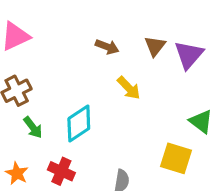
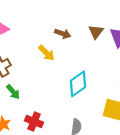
yellow arrow: (129, 88) -> (46, 53), moved
cyan diamond: (79, 124) -> (78, 84), moved

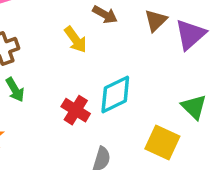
red cross: (34, 122) -> (76, 110), moved

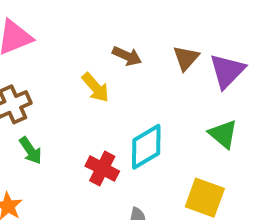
green triangle: (194, 107) -> (223, 134), moved

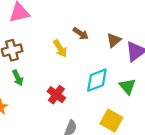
cyan diamond: (146, 147) -> (97, 80), moved

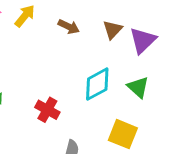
yellow arrow: (60, 48) -> (25, 16), moved, turned -102

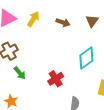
red cross: (47, 110) -> (56, 79), turned 35

